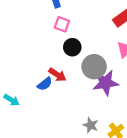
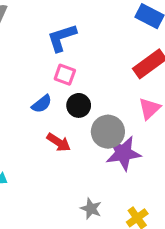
blue semicircle: (45, 84) -> (42, 104), moved
gray star: (91, 125) -> (91, 209), moved

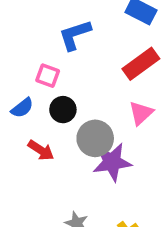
blue L-shape: (62, 38) -> (75, 35), moved

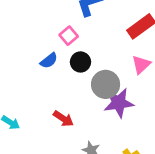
pink square: (48, 76) -> (69, 36), turned 30
red arrow: (41, 150) -> (63, 119), moved

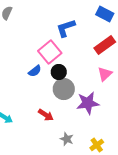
pink square: (69, 36) -> (50, 52), size x1.6
gray circle: (106, 84) -> (64, 89), moved

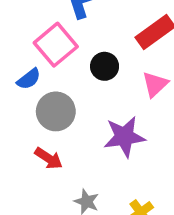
black circle: (59, 72) -> (105, 66), moved
gray circle: (64, 89) -> (56, 111), moved

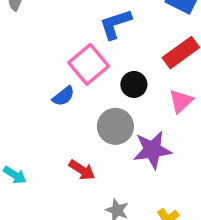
gray circle: (56, 111) -> (115, 126), moved

